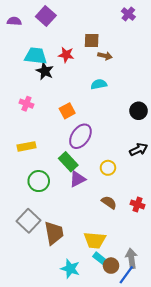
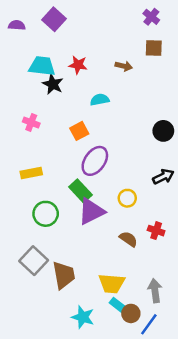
brown square: (92, 40) -> (154, 48), moved
cyan semicircle: (99, 84) -> (100, 100), moved
purple triangle: (77, 179) -> (91, 211), size x1.4
red cross: (137, 204) -> (156, 231), moved
gray arrow: (131, 258) -> (155, 291), moved

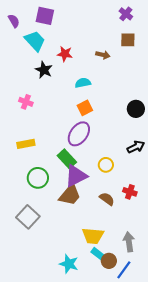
purple square: (54, 19) -> (45, 16), turned -30
purple semicircle: (17, 25) -> (14, 21), turned 56
cyan trapezoid: (42, 66) -> (35, 41), moved, turned 40
orange square: (79, 131) -> (85, 108), moved
brown trapezoid: (64, 275) -> (70, 195), moved, turned 50

